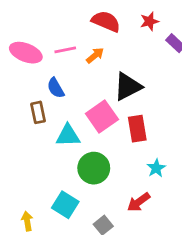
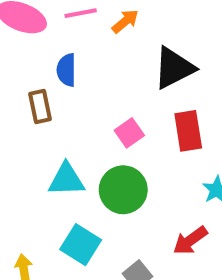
blue semicircle: (56, 88) -> (66, 70), turned 30
pink square: (102, 116) -> (129, 133), moved, size x0.6
cyan triangle: (68, 135) -> (66, 180), moved

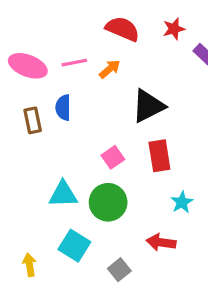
brown rectangle: (40, 107) -> (33, 120), moved
red arrow: (190, 241) -> (161, 242), turned 44

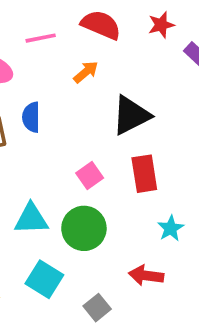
pink line: (74, 63) -> (41, 38), moved

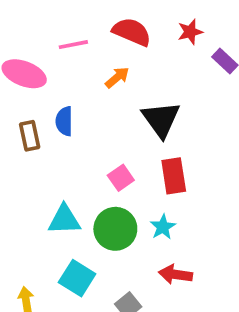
black triangle: (131, 115) -> (161, 119), turned -39
cyan star: (171, 228) -> (163, 227), moved

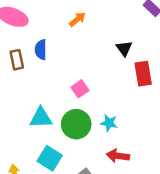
black triangle: (161, 119) -> (124, 48), moved, size x0.6
red rectangle: (174, 176) -> (143, 74), moved
cyan star: (163, 227) -> (109, 123), turned -30

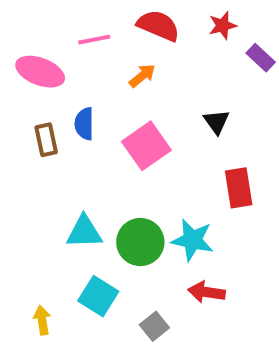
red rectangle: (143, 74) -> (239, 188), moved
pink square: (80, 89) -> (146, 146), moved, size x1.6
cyan star: (109, 123) -> (192, 240), size x1.5

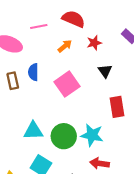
red star: (223, 26) -> (94, 43), moved

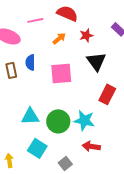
black triangle: (105, 71) -> (96, 61), size x1.5
pink square: (67, 84) -> (61, 73), turned 30
red rectangle: (117, 107) -> (107, 94), turned 36

